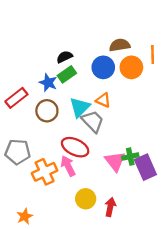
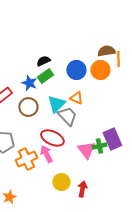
brown semicircle: (120, 45) -> (106, 51), moved
purple rectangle: (145, 167) -> (112, 139), moved

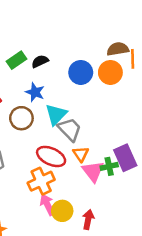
green rectangle: (45, 76) -> (16, 60), moved
blue star: (29, 83) -> (35, 92), moved
orange triangle: (76, 98) -> (81, 154), moved, turned 32
pink arrow: (46, 154) -> (47, 205), moved
orange cross: (26, 159) -> (41, 181), moved

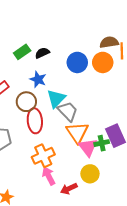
orange triangle: (81, 154) -> (77, 132), size x1.6
red ellipse: (51, 156) -> (35, 121), moved, turned 60
yellow circle: (62, 211) -> (90, 174), moved
red arrow: (88, 220) -> (69, 189), moved, turned -126

